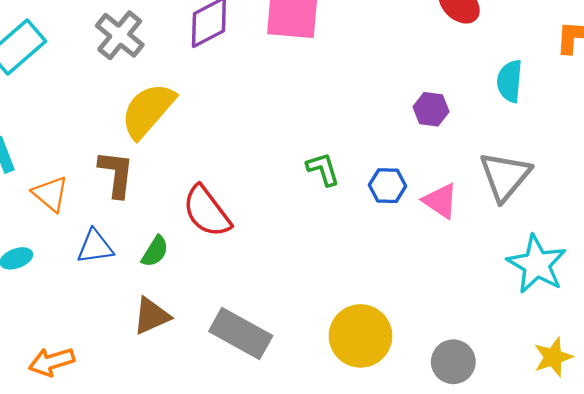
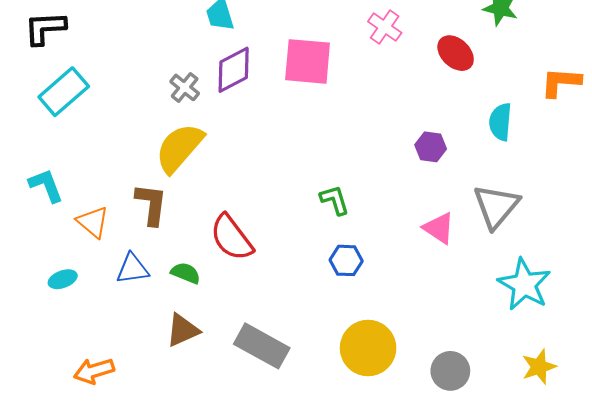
gray cross: (120, 35) -> (185, 87), moved, size x0.7
blue hexagon: (388, 186) -> (346, 260), moved
green semicircle: (155, 251) -> (186, 273), turned -100

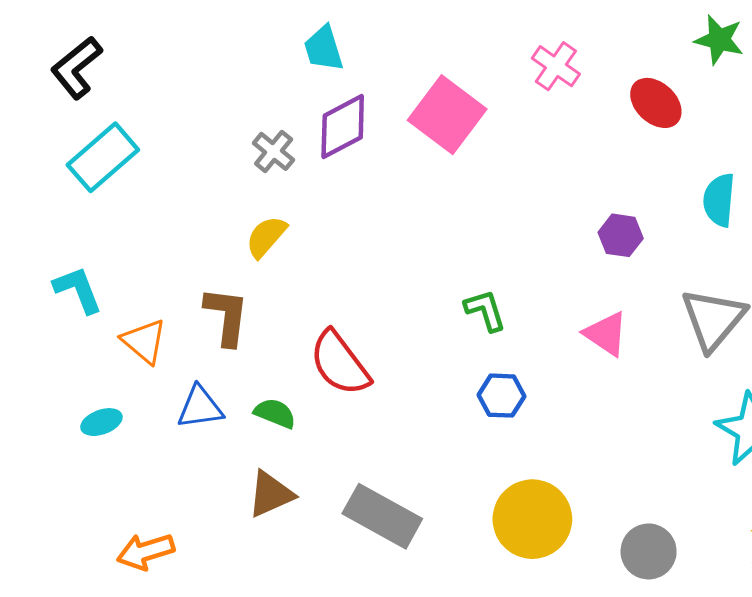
black L-shape: (45, 28) -> (76, 68), turned -36
pink square: (308, 61) -> (447, 115), turned 32
yellow semicircle: (179, 148) -> (266, 237), size x0.6
pink triangle: (439, 228) -> (606, 334), moved

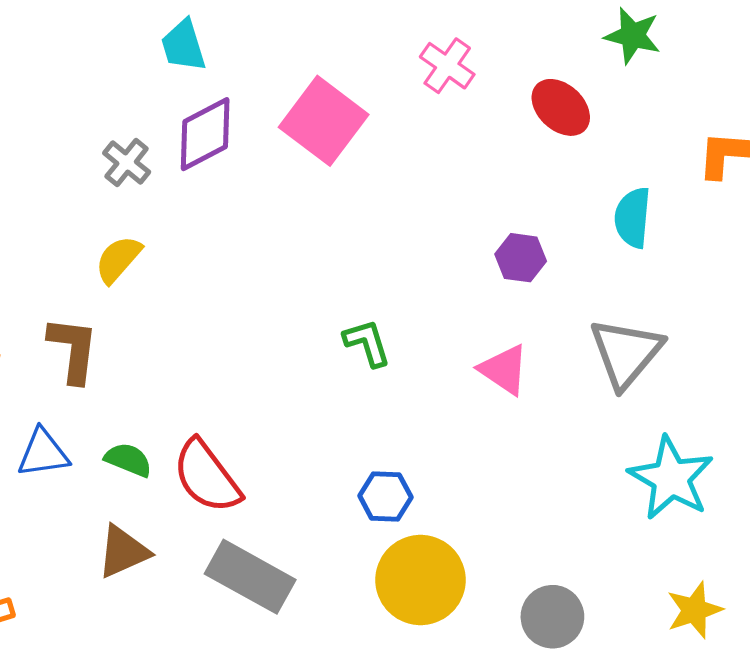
red semicircle: (340, 363) -> (207, 476), moved
blue hexagon: (501, 396) -> (385, 496), moved

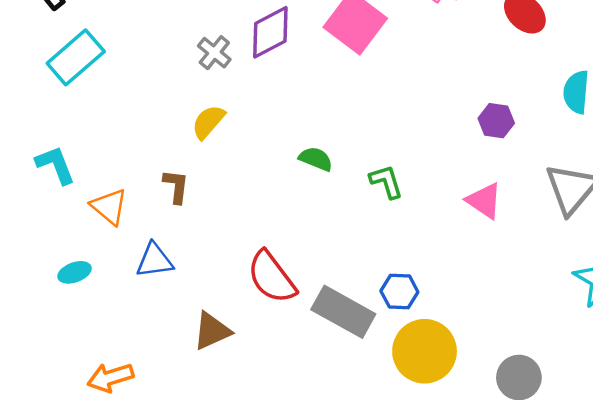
brown L-shape: (73, 350) -> (176, 186), size x0.7
green semicircle: (128, 460) -> (316, 159), moved
gray rectangle: (250, 577) -> (343, 312), moved

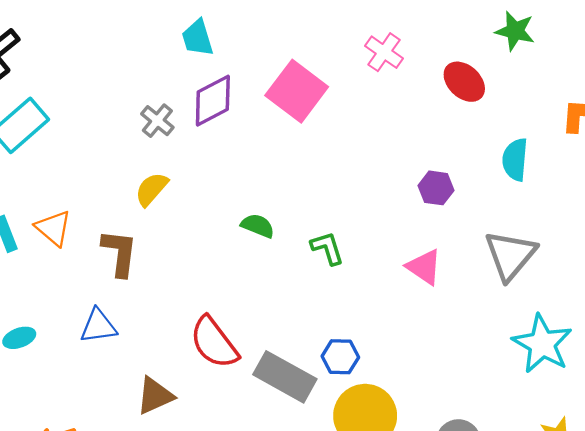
brown L-shape: (176, 186) -> (120, 253), size x1.4
orange triangle: (109, 207) -> (53, 228), moved

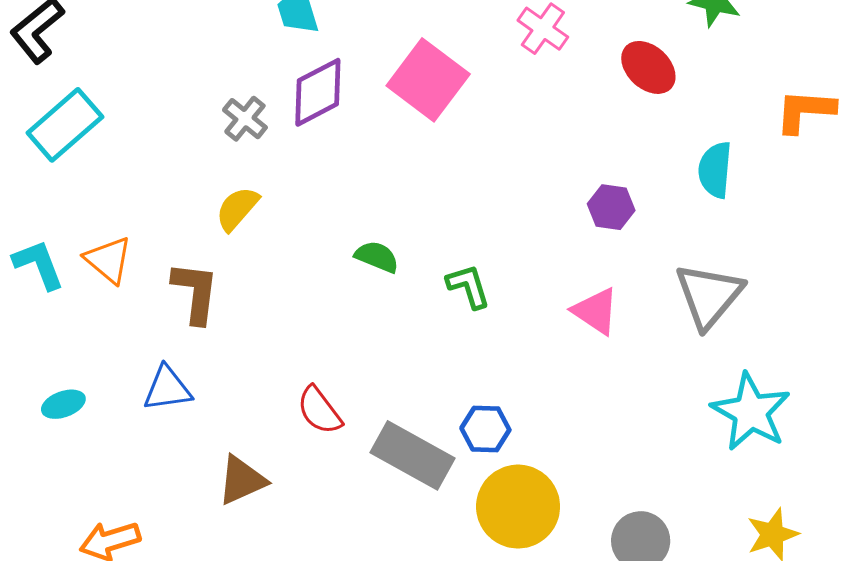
red semicircle: (214, 343) -> (319, 410), size x0.7

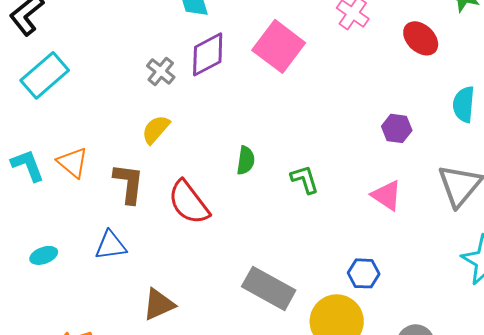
green semicircle: (377, 257) -> (246, 160), turned 76
red semicircle: (319, 410) -> (189, 202), moved, size x1.4
blue hexagon: (485, 429) -> (364, 273), moved

